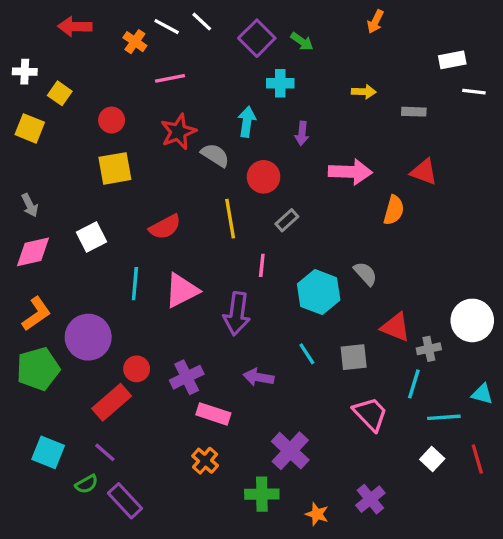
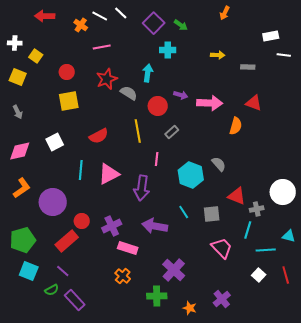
purple arrow: (302, 133) -> (181, 95), moved, turned -80
gray arrow: (30, 205) -> (18, 112), moved
green pentagon: (38, 369) -> (23, 240), moved
purple arrow: (259, 377) -> (155, 226), size x1.4

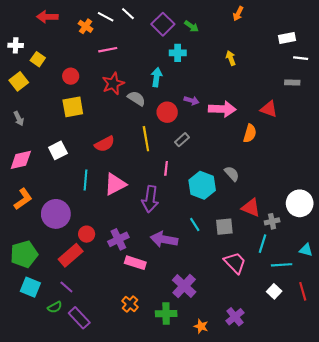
yellow arrow: (218, 55) -> (231, 58), turned -112
gray rectangle: (248, 67) -> (292, 82), moved
yellow square: (18, 77) -> (19, 81), turned 30
orange cross: (123, 276) -> (130, 304), moved

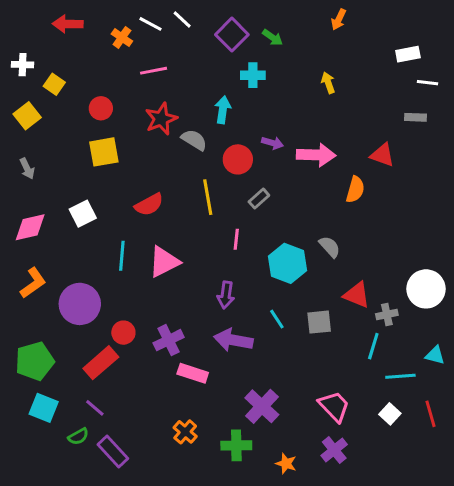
purple arrow: (150, 199) -> (226, 295), moved, size x0.7
pink trapezoid: (235, 263) -> (334, 406), moved

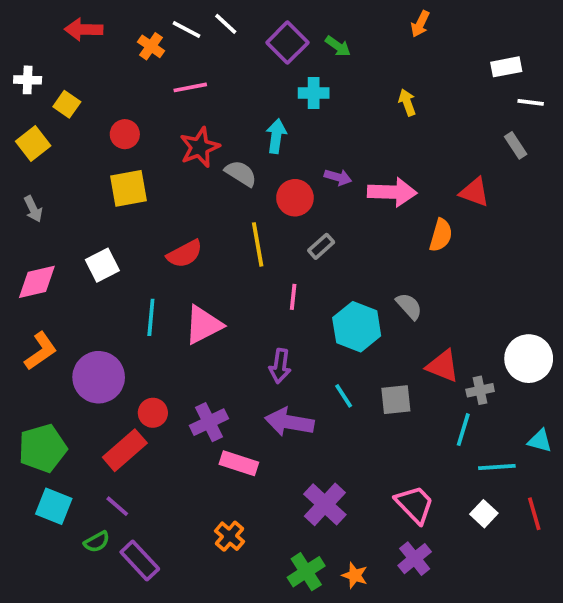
gray rectangle: (415, 117) -> (516, 145), turned 55
green cross: (236, 445) -> (306, 572), moved, turned -32

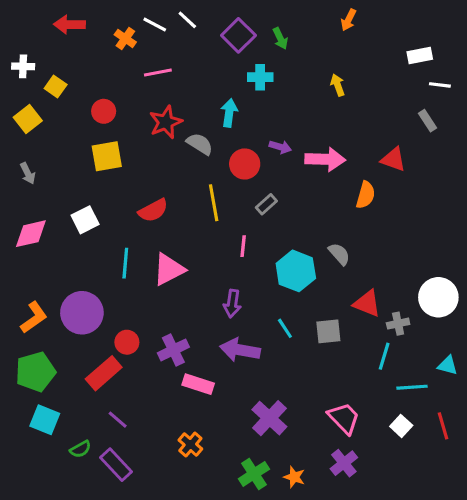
green arrow: (338, 46) -> (280, 38), turned 30
orange L-shape: (41, 351) -> (34, 317), moved
purple line: (117, 506) -> (118, 420), moved

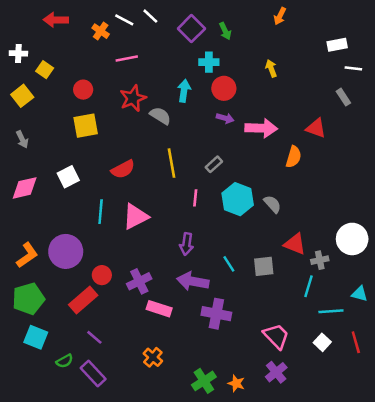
red circle: (245, 164) -> (224, 88), moved
cyan hexagon: (296, 271) -> (238, 199), moved
purple cross: (269, 418) -> (216, 314), moved, turned -32

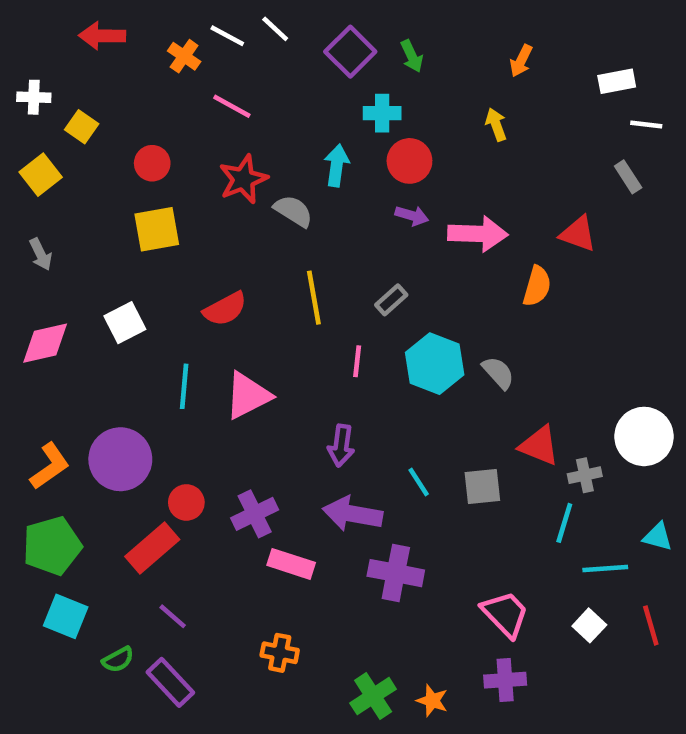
orange arrow: (280, 16) -> (521, 61), moved
pink line: (127, 58) -> (232, 106), turned 40
orange cross: (153, 357) -> (280, 653), turned -30
purple cross: (276, 372) -> (505, 680), turned 35

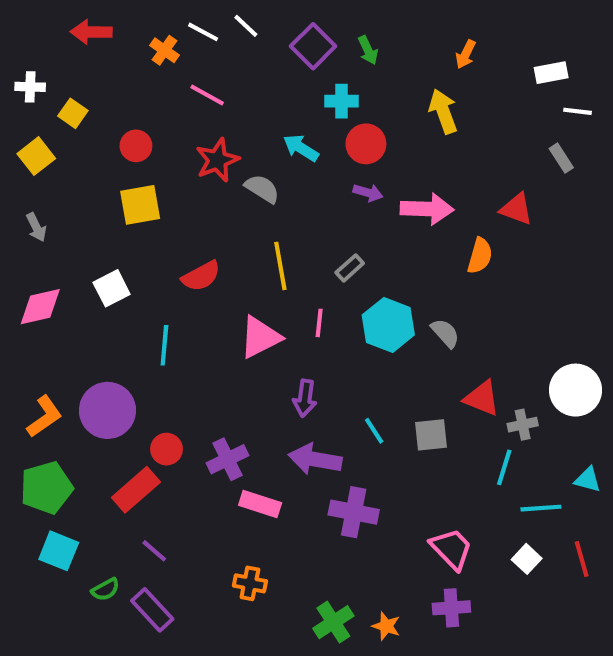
yellow arrow: (496, 125) -> (443, 111), size x1.5
cyan arrow: (337, 165) -> (301, 148), turned -66
pink triangle: (248, 395) -> (260, 337), moved

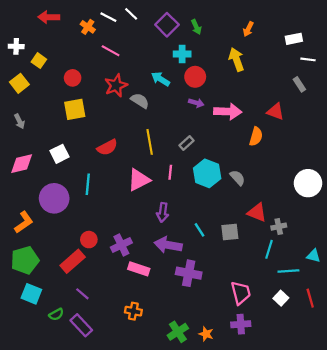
white circle: (576, 390) -> (308, 183), moved
purple circle: (107, 410) -> (54, 198), moved
pink trapezoid: (451, 549) -> (241, 293), turned 30

